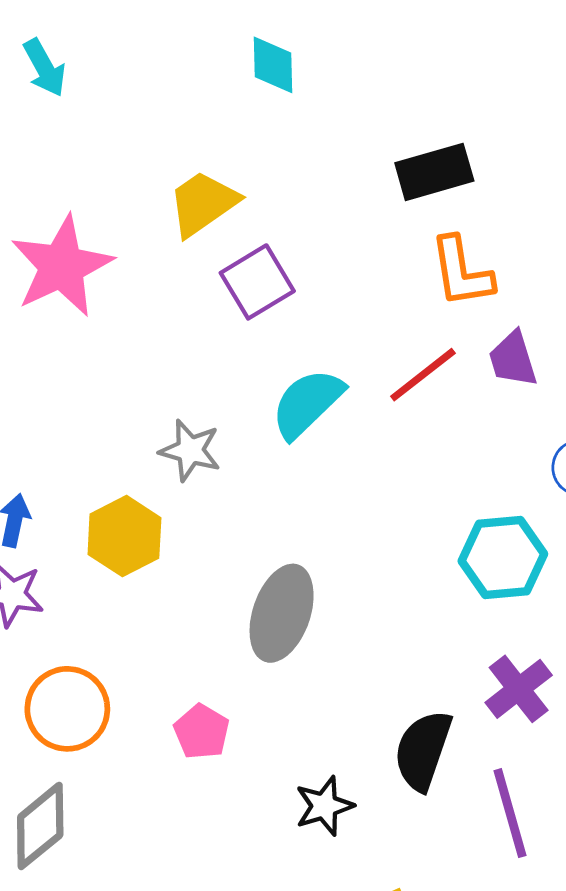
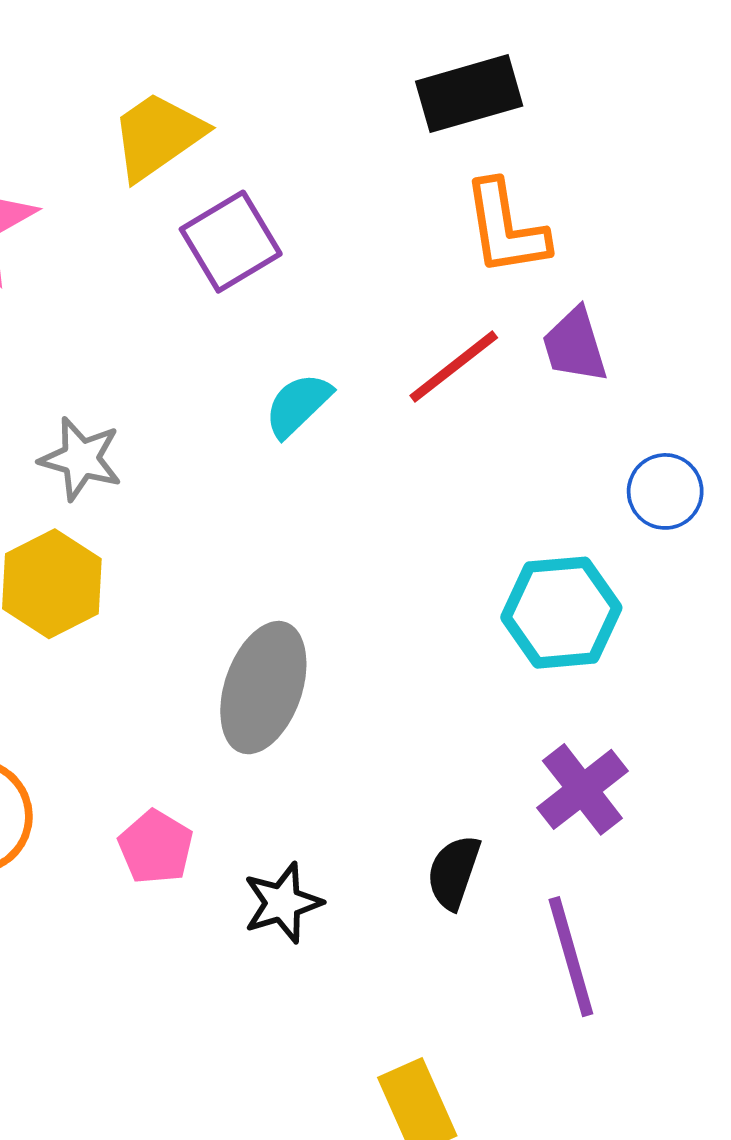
cyan semicircle: (307, 403) -> (298, 405), size x0.7
gray star: (190, 450) -> (81, 459), moved
black semicircle: (423, 750) -> (454, 872), size x0.7
black star: (324, 806) -> (283, 903), moved

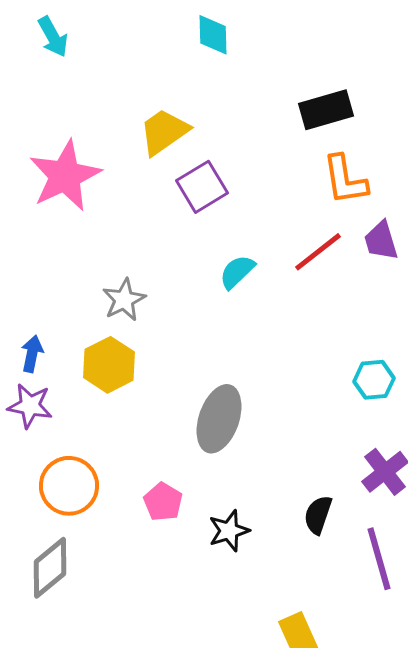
gray star: (81, 459) -> (124, 300), turned 30
cyan hexagon: (561, 613) -> (374, 380), size x0.7

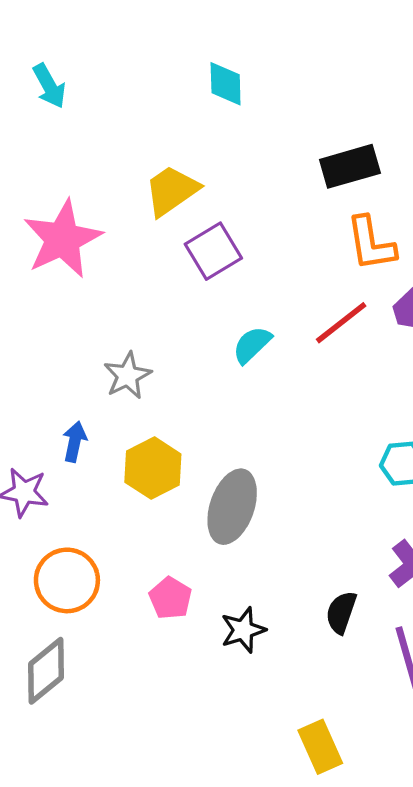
blue arrow: (32, 354) -> (75, 442), moved
yellow hexagon: (109, 365) -> (153, 468), moved

